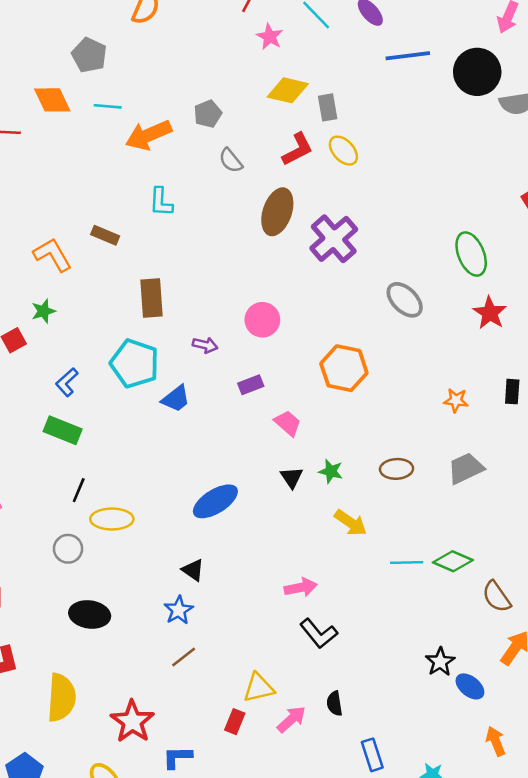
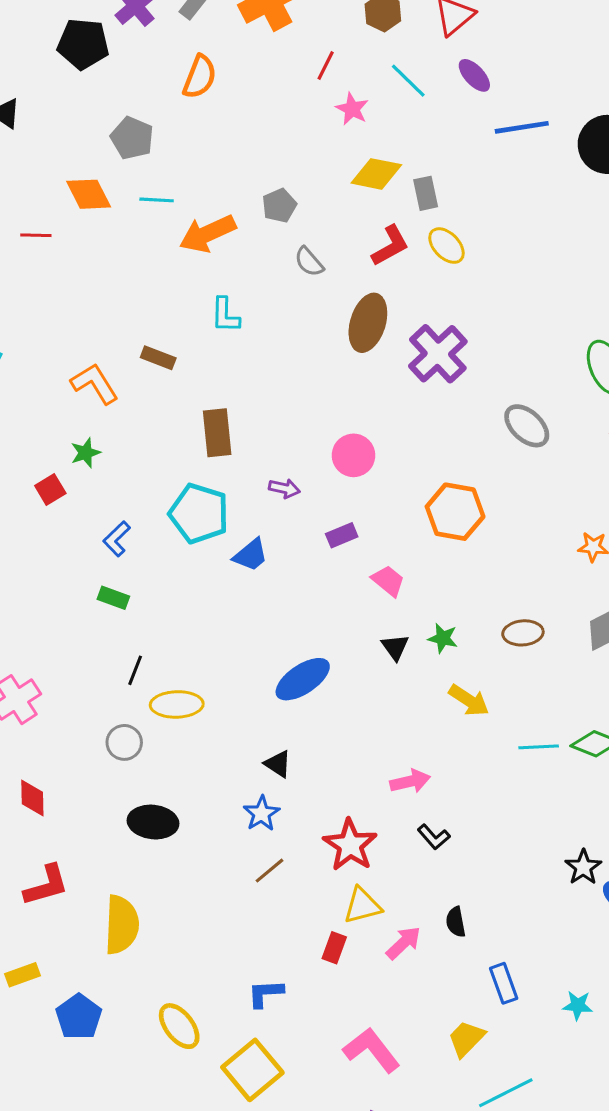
green rectangle: (63, 430) -> (113, 598), size x0.7
black L-shape: (319, 633) -> (434, 837), size x0.7
red star: (132, 722) -> (350, 845), moved

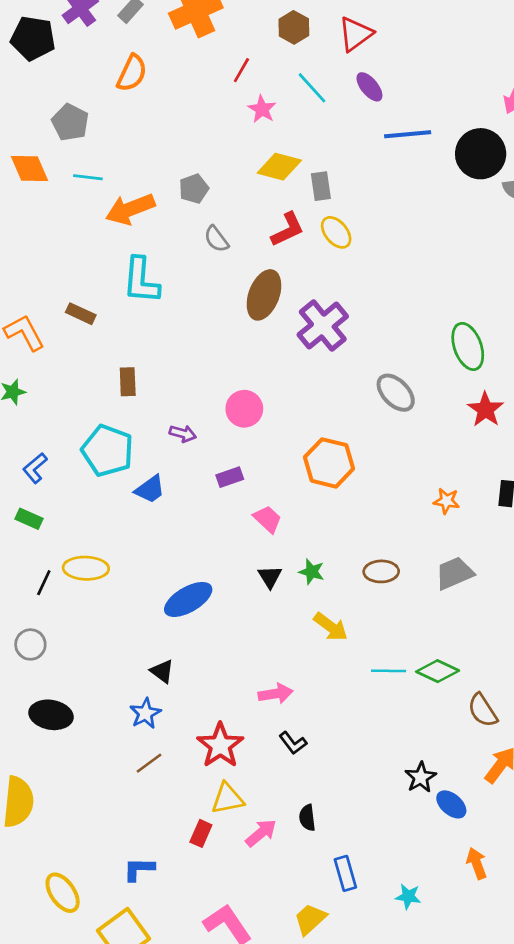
cyan L-shape: (225, 315) -> (141, 280), size x1.5
brown rectangle: (217, 433) -> (128, 382), size x0.7
yellow ellipse: (177, 704) -> (86, 568), moved

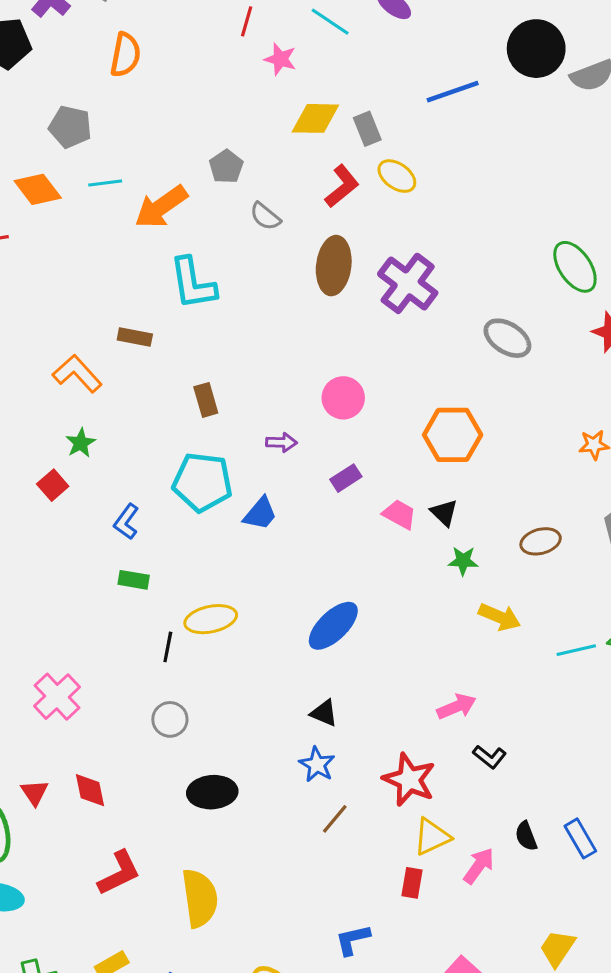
blue line: (408, 134) -> (453, 92), moved
black triangle: (270, 577) -> (444, 513), moved
blue rectangle: (345, 873) -> (580, 838), moved

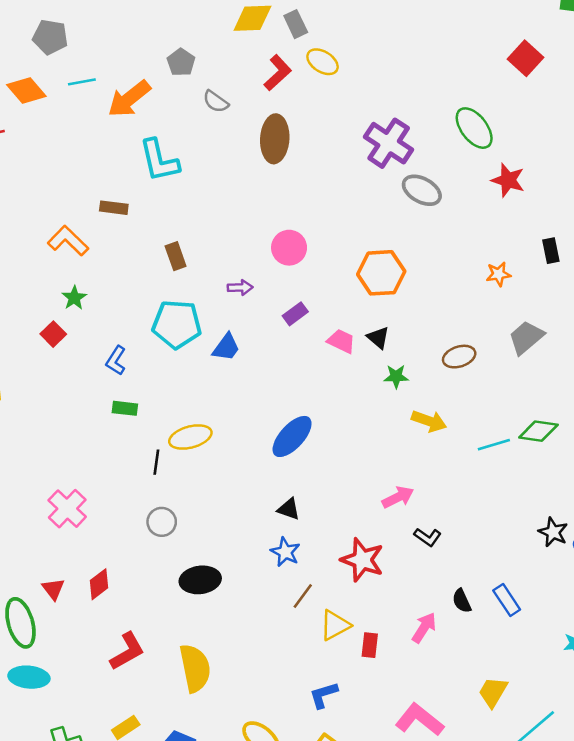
purple cross: (408, 283) -> (389, 143), moved
red diamond: (90, 790) -> (99, 584), turned 68
yellow triangle: (432, 837) -> (335, 625), moved

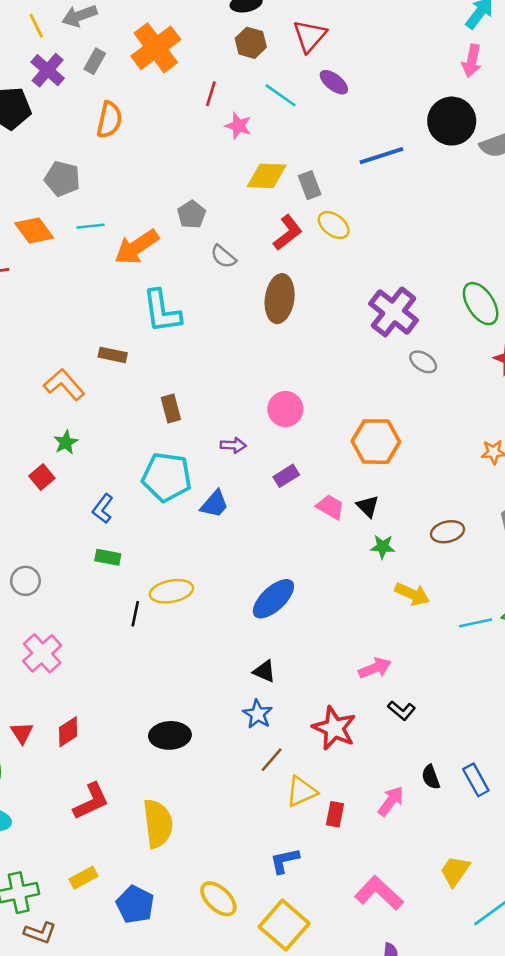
gray ellipse: (422, 190) -> (423, 362), size x0.7
gray circle: (162, 522) -> (25, 581), moved

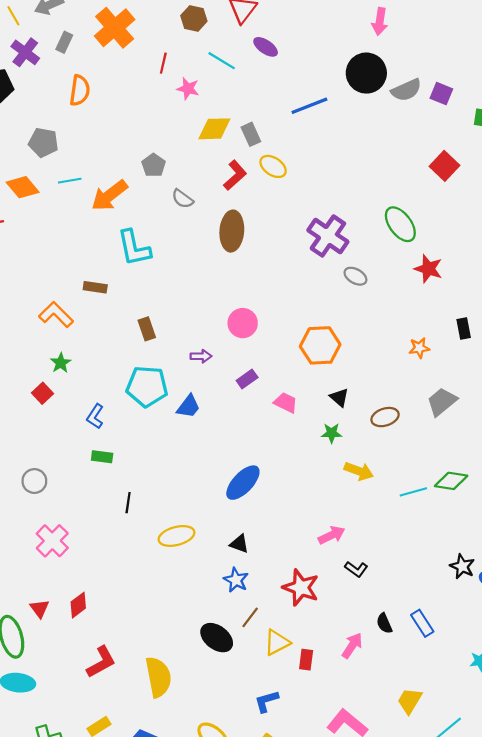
black triangle: (368, 506) -> (339, 397), moved
yellow ellipse: (171, 591) -> (176, 536), moved
black ellipse: (170, 735) -> (217, 638), moved, turned 44

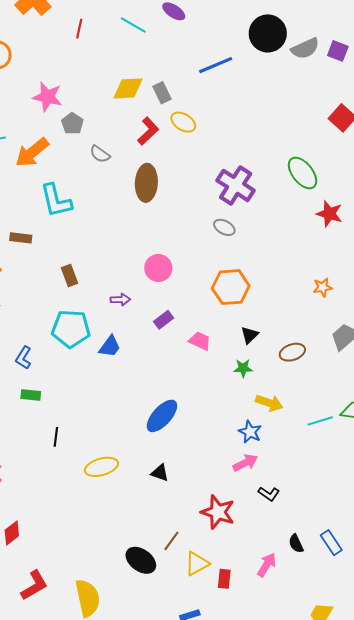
pink star: (188, 89) -> (47, 97), moved, size x1.4
gray ellipse: (355, 276) -> (224, 227), moved
black triangle: (339, 397) -> (250, 335), turned 36
blue star: (236, 580) -> (250, 432), moved

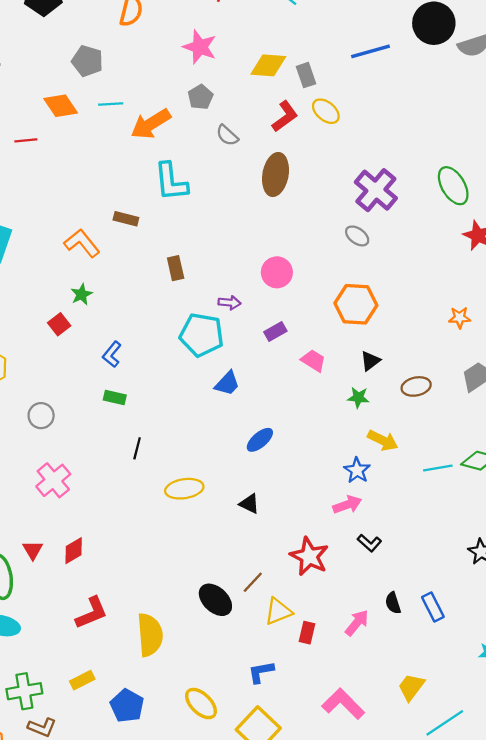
pink star: (47, 97) -> (200, 47), moved
cyan pentagon: (71, 329) -> (202, 335), moved
blue trapezoid: (110, 347) -> (227, 383), moved
blue ellipse: (162, 416) -> (260, 440), size x0.7

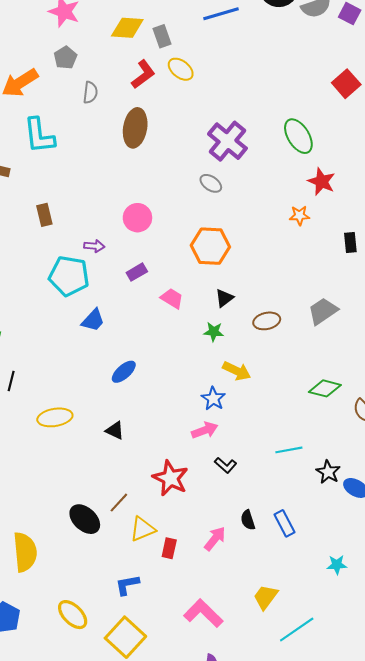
gray semicircle: (227, 135) -> (90, 92), turned -125
orange star: (460, 318) -> (299, 216), moved
cyan line: (438, 468) -> (289, 450), moved

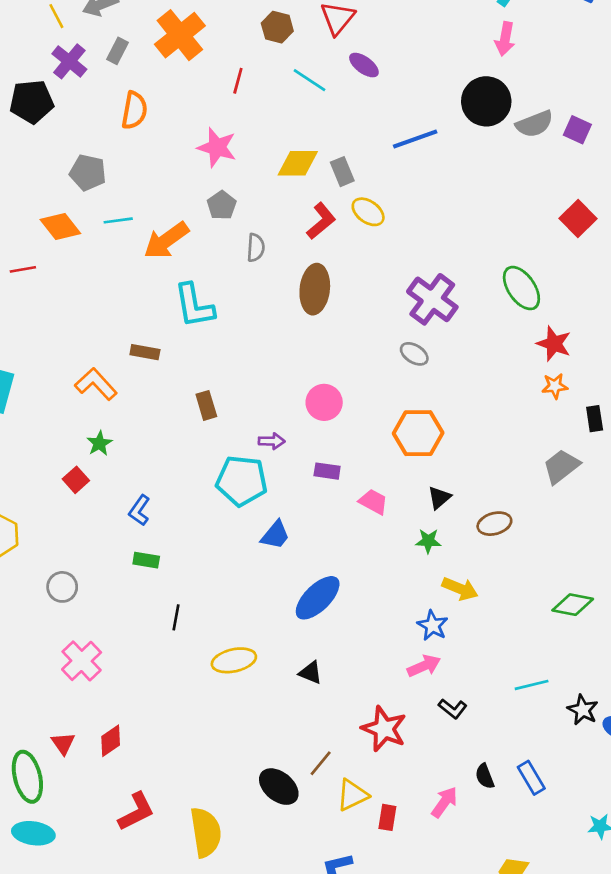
orange star: (299, 216) -> (555, 386), moved
purple rectangle: (137, 272) -> (327, 471), turned 42
gray trapezoid: (323, 311) -> (561, 466), moved
blue ellipse: (124, 372) -> (318, 598), size x1.5

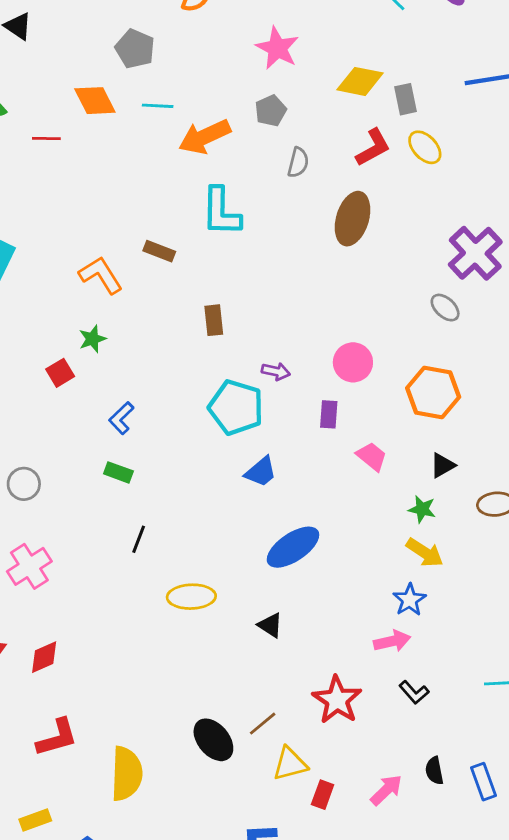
pink circle: (324, 402) -> (353, 362), moved
purple rectangle: (327, 471) -> (329, 414), turned 75
yellow arrow: (460, 589) -> (425, 553), moved

